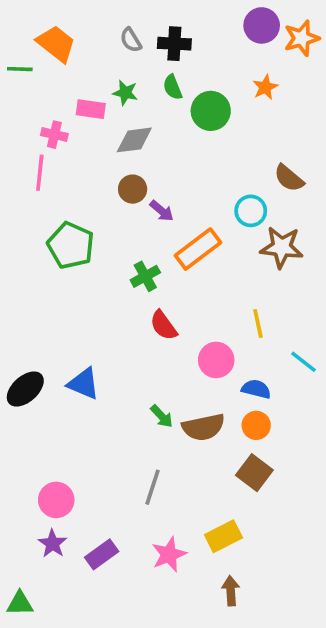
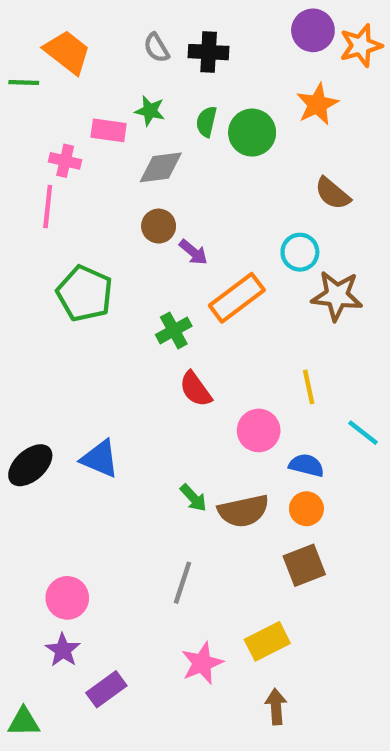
green semicircle: (173, 87) -> (206, 122), moved, turned 35
orange star: (265, 87) -> (317, 104), size x1.4
brown semicircle: (289, 178) -> (333, 193), moved
brown square: (254, 473) -> (304, 565), turned 32
purple rectangle: (102, 554) -> (106, 689), moved

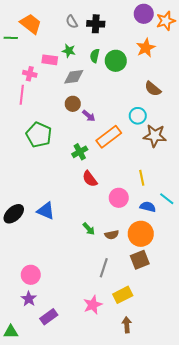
blue semicircle: (306, 465) -> (148, 207), moved
orange circle: (306, 509) -> (141, 234), size x1.6
brown semicircle: (243, 511) -> (112, 235), size x0.6
gray line: (182, 583) -> (104, 268), moved

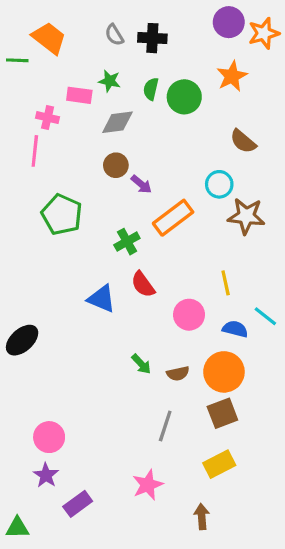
blue triangle: (46, 211) -> (102, 299), moved
yellow rectangle: (123, 295) -> (219, 464), moved

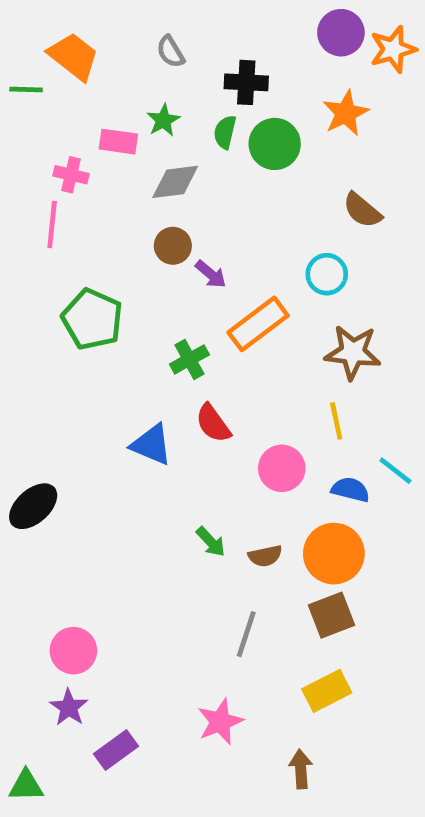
black cross: (152, 38) -> (246, 82), moved
green star: (110, 81) -> (163, 120), turned 30
brown star: (246, 216) -> (353, 352), moved

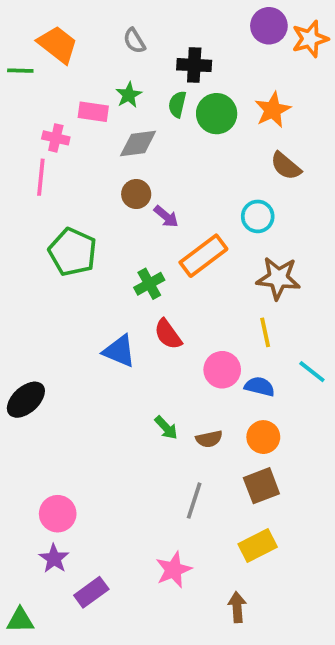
orange star: (346, 113) -> (273, 110), moved
blue semicircle: (350, 490) -> (260, 387), moved
orange circle: (334, 554) -> (263, 437), size x0.7

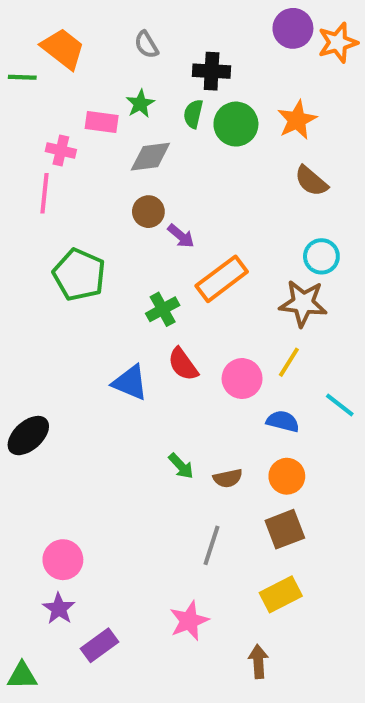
cyan circle: (258, 216) -> (321, 256), moved
yellow line: (265, 332) -> (289, 362), turned 44
pink circle: (222, 370) -> (242, 379), moved

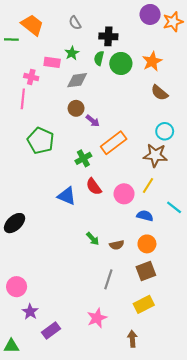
pink circle: (63, 560) -> (17, 287), moved

